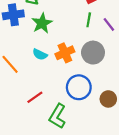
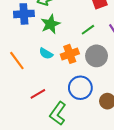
green line: (89, 20) -> (88, 30), moved, turned 40

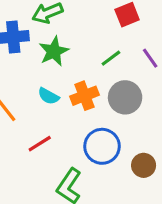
red line: (38, 94) -> (40, 144), moved

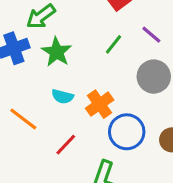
orange cross: (85, 96) -> (100, 104), moved
gray circle: (125, 97) -> (154, 77), moved

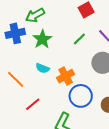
red line: (66, 145) -> (33, 104), moved

